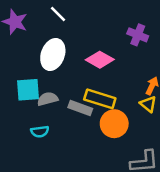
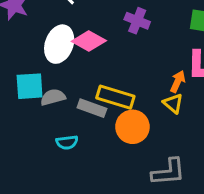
purple cross: (138, 35) -> (137, 21), moved
pink diamond: (100, 60) -> (89, 41), moved
cyan semicircle: (40, 132) -> (67, 142), moved

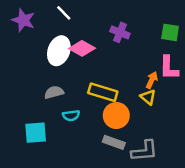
cyan square: (30, 86) -> (36, 133), moved
gray rectangle: (92, 108) -> (114, 142), moved
cyan semicircle: (67, 142) -> (71, 116), moved

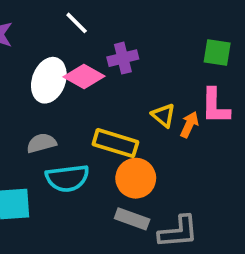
white line: (64, 13) -> (77, 23), moved
purple cross: (120, 32) -> (123, 58), moved, turned -36
yellow triangle: (148, 97) -> (163, 115), moved
cyan semicircle: (71, 116) -> (67, 178), size x1.6

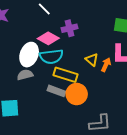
white ellipse: (49, 80) -> (29, 55), moved
cyan semicircle: (67, 178) -> (51, 57), moved
gray rectangle: (132, 219) -> (56, 91), moved

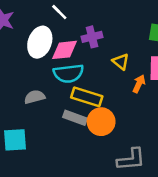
pink diamond: (48, 38) -> (65, 50), turned -35
white ellipse: (29, 55) -> (40, 42), moved
yellow triangle: (92, 60) -> (121, 62), moved

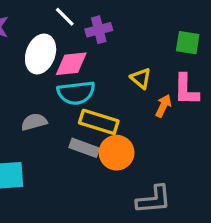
purple cross: (92, 37) -> (99, 30), moved

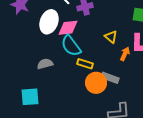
cyan semicircle: (76, 93) -> (71, 46), turned 60
yellow rectangle: (99, 122) -> (85, 64), size x0.7
gray rectangle: (84, 148) -> (110, 78), moved

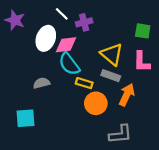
yellow triangle: (111, 37) -> (112, 54), size x1.6
orange arrow: (125, 54) -> (127, 95), moved, size x1.5
gray rectangle: (110, 78) -> (111, 76), moved

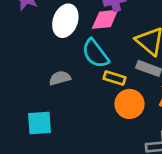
pink diamond: (66, 45) -> (105, 19), moved

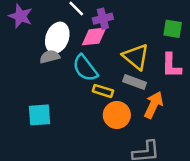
gray semicircle: (60, 78) -> (50, 57), moved
cyan square: (39, 123) -> (40, 115), moved

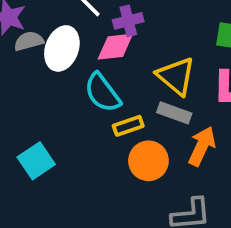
gray semicircle: (50, 57) -> (29, 41), moved
yellow rectangle: (103, 91) -> (128, 126), turned -36
cyan square: (40, 115) -> (36, 161), turned -30

